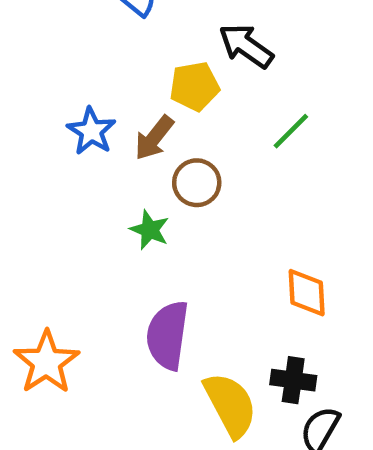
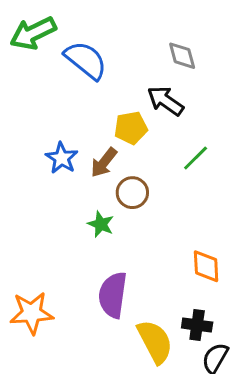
orange star: (46, 362) -> (32, 313), turned 30

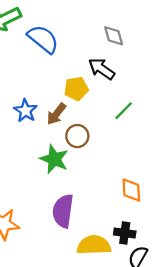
green star: (101, 224) -> (54, 159), size x1.5
yellow semicircle: (155, 342) -> (94, 245), turned -64

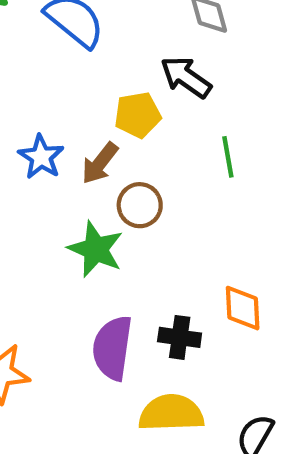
green line: (124, 111) -> (228, 157), turned -55
black cross: (125, 233) -> (180, 337), moved

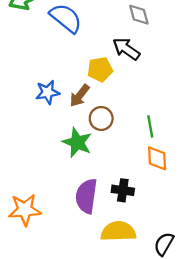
blue star: (41, 157) -> (48, 92), turned 30
green line: (228, 157) -> (150, 126), moved
orange diamond: (243, 308) -> (157, 158), moved

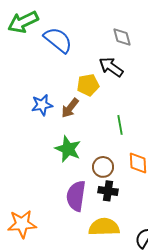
brown circle: (101, 118) -> (103, 167), moved
green line: (150, 126) -> (120, 125), moved
orange star: (25, 210) -> (22, 224), moved

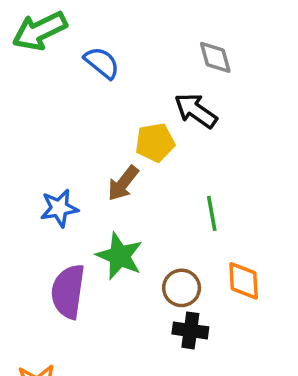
blue semicircle: (58, 40) -> (102, 63), size x0.7
blue star: (42, 105) -> (59, 208), moved
purple semicircle: (76, 196) -> (68, 291), moved

